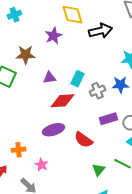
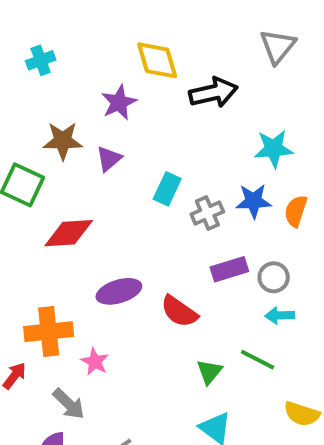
purple triangle: (49, 78) -> (109, 159), moved, turned -32
red diamond: (62, 101) -> (69, 233), moved
orange cross: (18, 150) -> (49, 332), size x1.6

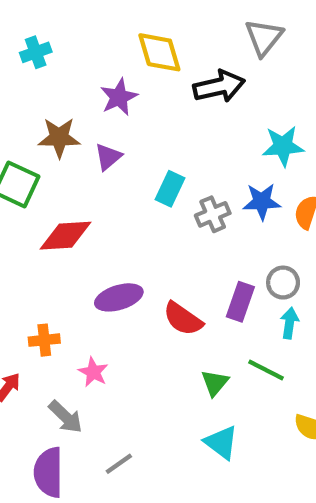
gray triangle: (278, 46) -> (264, 37), moved
purple rectangle: (229, 269) -> (240, 302), moved, turned -54
cyan arrow: (280, 315) -> (289, 323), turned 100
orange cross: (49, 332) -> (44, 340), size x0.6

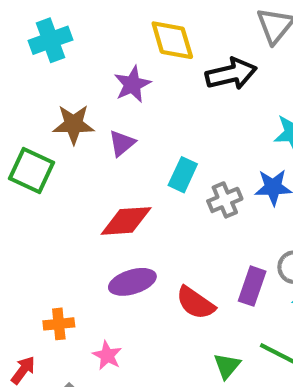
cyan cross: (36, 52) -> (50, 40), size x1.4
red diamond: (66, 236) -> (126, 221), moved

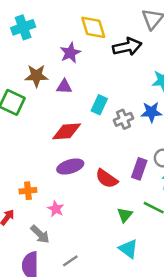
purple triangle: (122, 143) -> (64, 87), turned 42

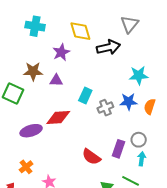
cyan cross: (23, 27) -> (35, 26), moved, turned 30
purple ellipse: (70, 166) -> (31, 131), moved
orange cross: (28, 191) -> (26, 167), turned -32

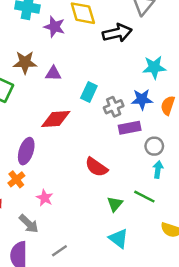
purple star: (61, 52) -> (55, 27), moved, turned -30
purple ellipse: (31, 131) -> (26, 151), moved, turned -55
purple rectangle: (119, 149) -> (130, 128), moved, turned 60

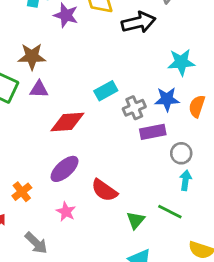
purple triangle: (53, 73) -> (39, 89), moved
cyan rectangle: (89, 92) -> (106, 91), turned 36
purple ellipse: (26, 151) -> (65, 169), moved, turned 30
red semicircle: (96, 167) -> (104, 190), moved
pink star: (45, 198) -> (66, 212), moved

